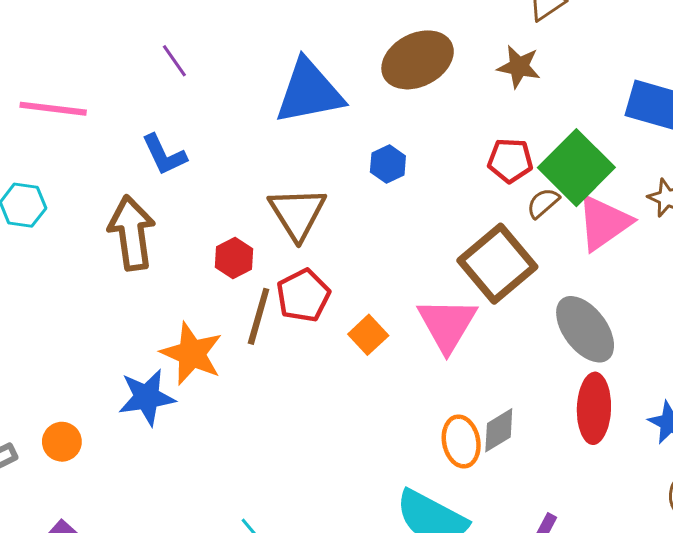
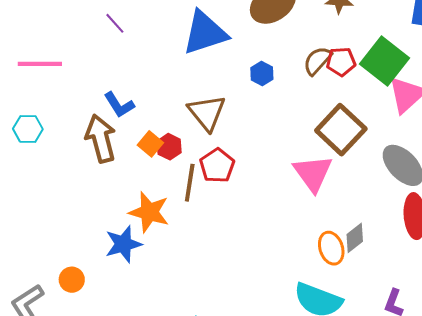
blue L-shape: (164, 155) -> (119, 105), moved
brown semicircle: (543, 203) -> (317, 61), moved, size x1.4
orange square: (368, 335) -> (150, 144), moved

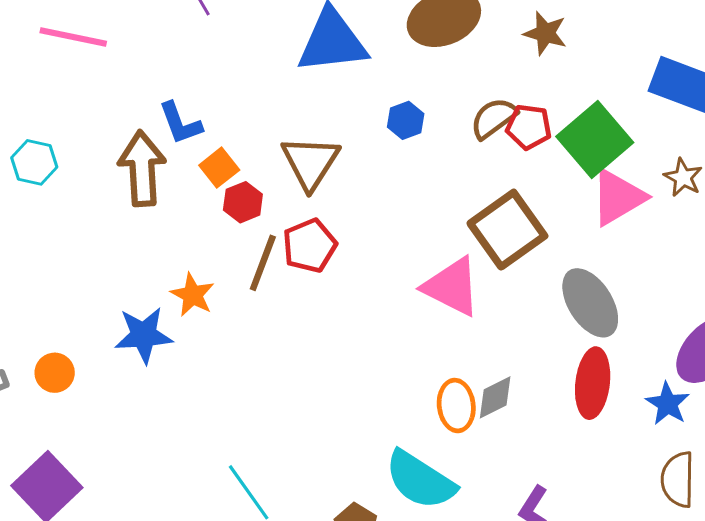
cyan hexagon: (28, 129) -> (34, 162), moved
orange square: (150, 144) -> (219, 168), moved
pink triangle: (313, 173) -> (452, 287), turned -39
orange star: (149, 212) -> (193, 295), size x0.7

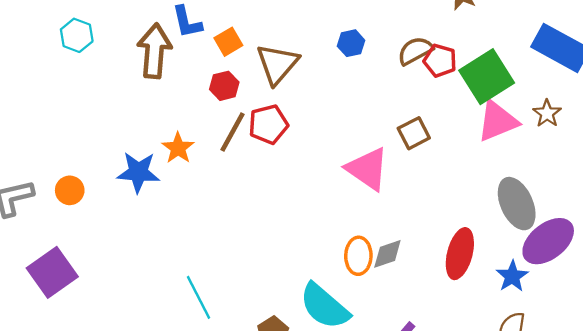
orange square: (219, 168) -> (228, 42), moved
brown square: (507, 230) -> (414, 133), size x0.6
gray ellipse: (590, 303) -> (517, 204), moved

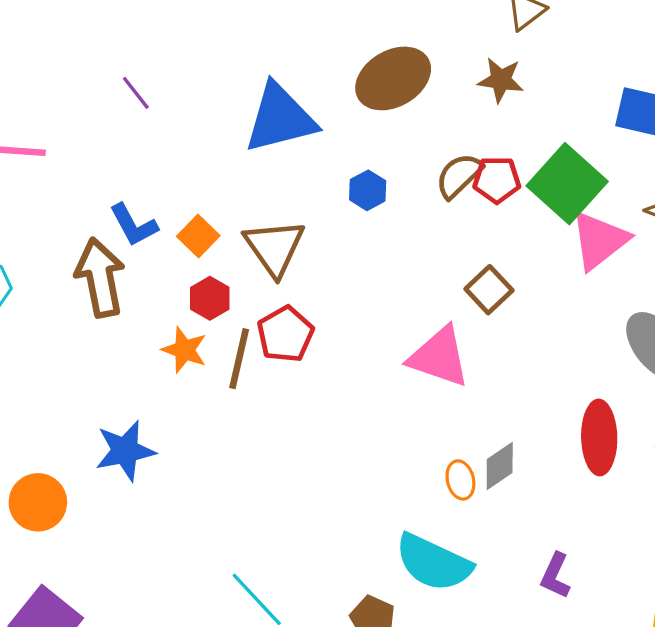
orange star: (178, 148) -> (184, 350), moved
orange circle: (70, 190) -> (38, 502), size x1.4
orange ellipse: (358, 256) -> (460, 480), size x0.7

